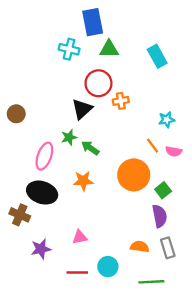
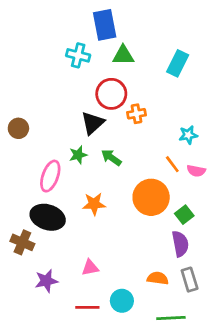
cyan rectangle: (157, 56) -> (178, 63), turned 55
green arrow: (90, 148) -> (111, 158), moved

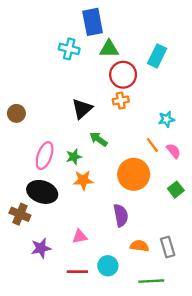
red circle: (111, 94) -> (123, 75), moved
green star: (78, 155) -> (74, 157), moved
pink semicircle: (196, 171) -> (173, 151), turned -140
green square: (184, 215) -> (176, 190), moved
purple semicircle: (180, 244) -> (121, 215), moved

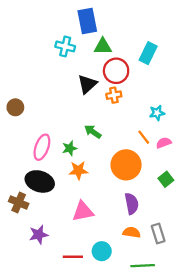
black triangle: (82, 109) -> (87, 84), moved
pink semicircle: (173, 151) -> (164, 143), turned -72
purple semicircle: (121, 215) -> (132, 204), moved
pink triangle: (80, 236) -> (83, 211), moved, size x1.5

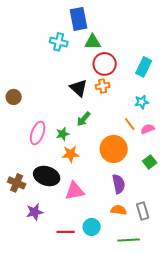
cyan rectangle: (148, 53) -> (144, 67), moved
black triangle: (87, 84) -> (79, 88), moved, turned -36
green arrow: (93, 132) -> (84, 119), turned -84
black ellipse: (40, 181) -> (47, 176), moved

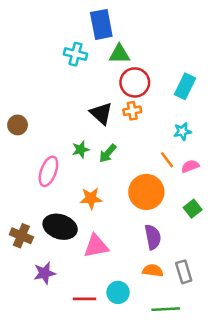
green star: (63, 134) -> (81, 149), moved

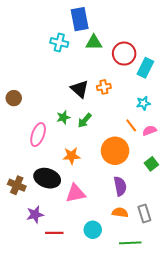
red circle: (135, 82) -> (124, 54), moved
red line: (85, 299) -> (54, 233), moved

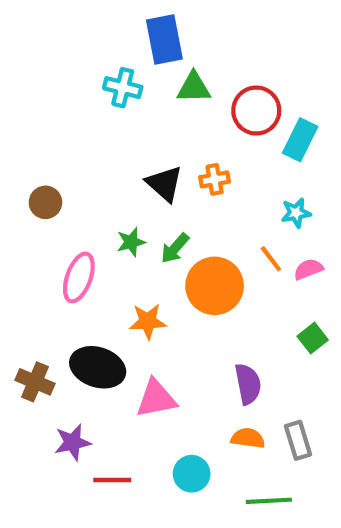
brown circle: (14, 98) -> (45, 202), moved
orange circle: (115, 151) -> (215, 286), moved

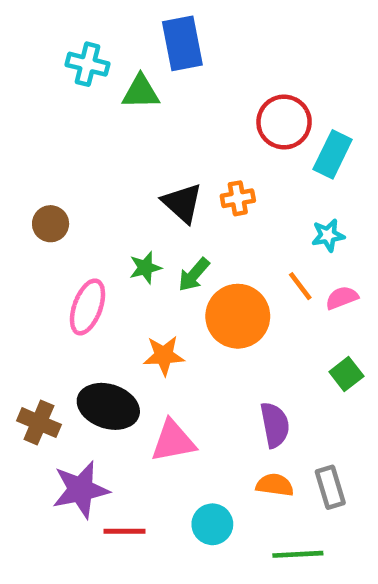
cyan cross: (123, 88) -> (88, 64), moved
green triangle: (194, 88) -> (141, 92), moved
purple star: (73, 442) -> (81, 490), size x1.4

